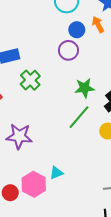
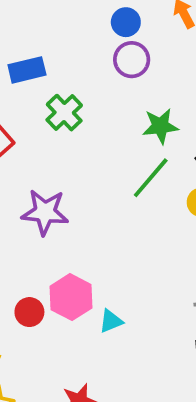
blue circle: (77, 30) -> (126, 22), moved
cyan triangle: (56, 173) -> (111, 321), moved

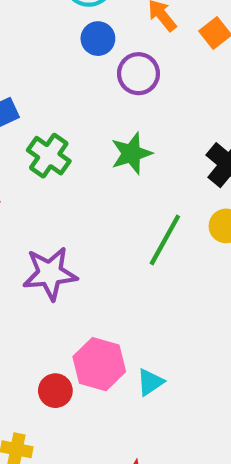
purple circle: (132, 60) -> (138, 74), moved
green star: (160, 126) -> (131, 153), moved
green line: (151, 178) -> (165, 240), moved

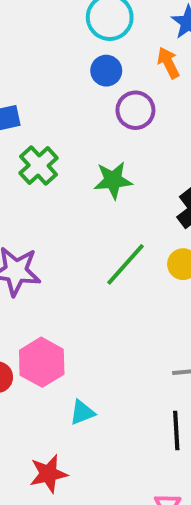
cyan triangle: (150, 382) -> (82, 412), moved

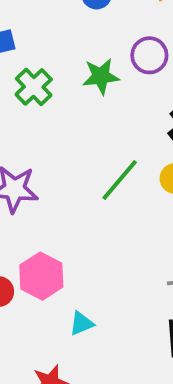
purple circle: (135, 110) -> (149, 55), moved
green star: (113, 180) -> (101, 76), moved

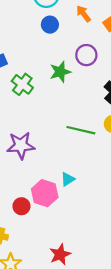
green line: (120, 180) -> (81, 130), turned 72
cyan triangle: (81, 323) -> (68, 179), moved

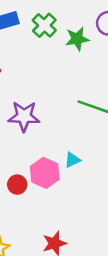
green cross: (22, 84) -> (44, 25), moved

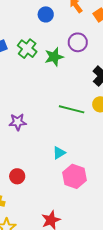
purple star: (24, 116) -> (18, 122), size x0.7
pink hexagon: (45, 173) -> (75, 176), moved

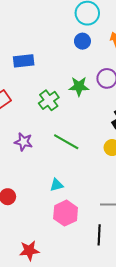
green cross: (27, 49) -> (49, 100), moved
green line: (72, 109) -> (66, 142), moved

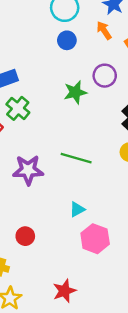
green cross: (49, 100) -> (18, 108), moved
purple star: (23, 142) -> (28, 170), size x1.4

